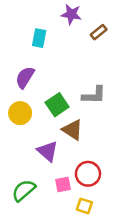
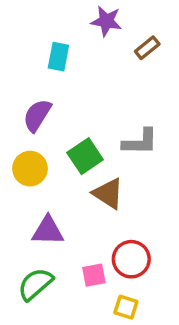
purple triangle: (47, 151) -> (48, 231), moved, turned -40

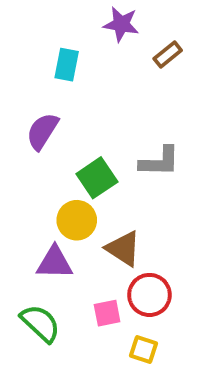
yellow circle: (30, 169) -> (77, 220), moved
brown triangle: (108, 193) -> (123, 248), moved
green semicircle: (35, 284) -> (40, 323), turned 84

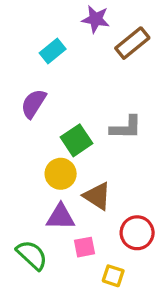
brown rectangle: (168, 55) -> (132, 43), size x1.5
cyan rectangle: (67, 65) -> (53, 51), turned 40
purple triangle: (55, 263) -> (61, 217), moved
red circle: (149, 295) -> (137, 233), moved

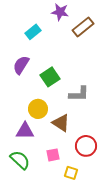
gray L-shape: (126, 128) -> (79, 94), moved
green square: (77, 140) -> (50, 77), moved
purple triangle: (61, 217) -> (25, 131), moved

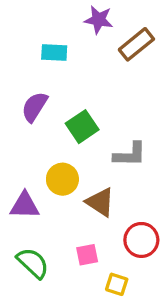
cyan rectangle: (33, 32) -> (54, 53), turned 42
purple triangle: (25, 131) -> (25, 205), moved

